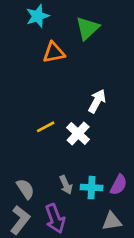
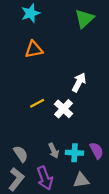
green triangle: (88, 28) -> (84, 19), moved
orange triangle: (54, 53) -> (34, 49), moved
purple semicircle: (119, 185) -> (96, 151), turned -56
gray triangle: (112, 221) -> (81, 180), moved

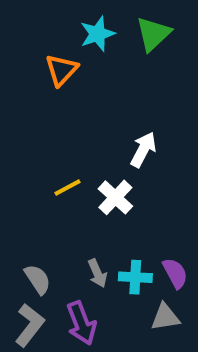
cyan star: (31, 13) -> (97, 34), moved
orange triangle: (34, 49) -> (62, 70), moved, turned -36
gray triangle: (81, 180) -> (165, 317), moved

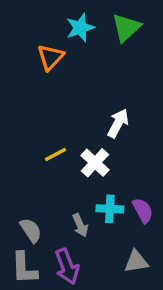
purple semicircle: (175, 273) -> (143, 210), moved
cyan cross: (135, 277) -> (110, 209), moved
gray L-shape: (30, 325) -> (24, 268), turned 140

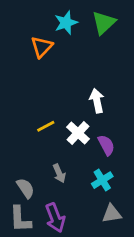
white arrow: (118, 123) -> (97, 101), turned -40
cyan cross: (110, 209) -> (102, 180), moved, turned -35
purple semicircle: (143, 210) -> (106, 145), moved
gray arrow: (80, 225) -> (59, 173), moved

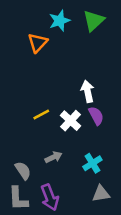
purple semicircle: (106, 145) -> (96, 116), moved
gray arrow: (59, 173) -> (53, 157), turned -91

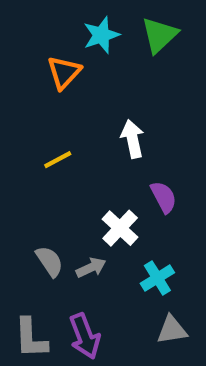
white arrow: (88, 91) -> (132, 139), moved
yellow line: (41, 115) -> (58, 160), moved
white cross: (70, 121) -> (120, 228), moved
gray semicircle: (23, 171) -> (49, 261), moved

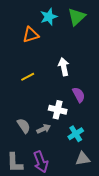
orange triangle: (64, 72) -> (31, 35), turned 30
white cross: (120, 228) -> (58, 110), turned -30

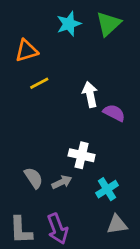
orange triangle: (31, 35) -> (26, 51), moved
yellow line: (28, 77) -> (39, 83), moved
purple semicircle: (79, 95) -> (114, 113), moved, turned -35

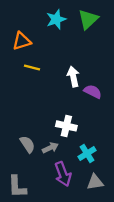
yellow line: (39, 83) -> (32, 67), turned 42
purple arrow: (58, 229) -> (63, 174), moved

